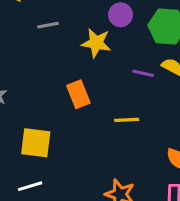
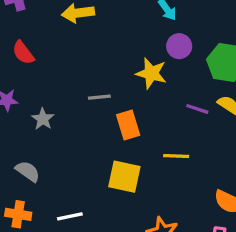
gray line: (48, 25) -> (99, 97), moved
yellow square: (36, 143) -> (124, 177), moved

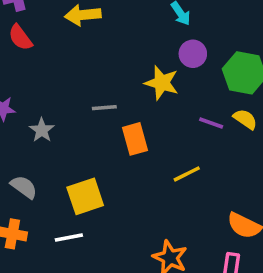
red semicircle: (23, 53) -> (20, 37), moved
yellow line: (176, 156) -> (187, 174), turned -30
yellow square: (124, 177) -> (85, 196), moved, turned -32

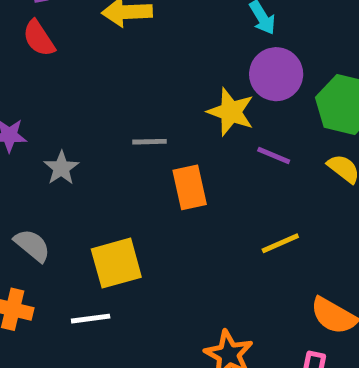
purple circle: (193, 54) -> (276, 74), size x1.4
purple line: (211, 123) -> (274, 156), moved
yellow line: (187, 174) -> (280, 243), moved

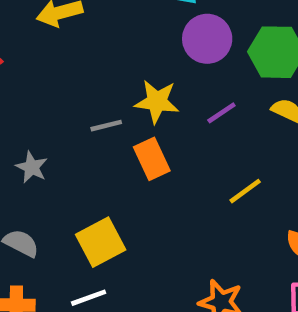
yellow star: (231, 112) -> (157, 102), moved
purple line: (274, 156) -> (221, 113), turned -44

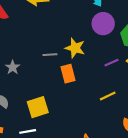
purple line: (221, 113) -> (111, 63), moved

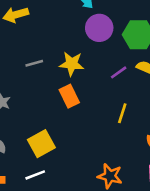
gray line: (50, 55) -> (34, 63), moved
yellow line: (108, 96) -> (122, 113), turned -35

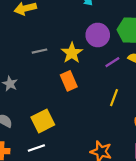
purple circle: (99, 28) -> (98, 35), moved
yellow star: (72, 64) -> (72, 53), turned 30

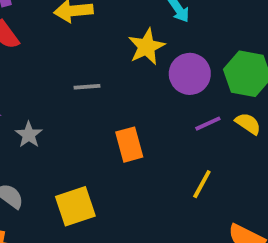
yellow star: (72, 53) -> (147, 47), moved

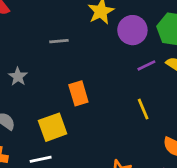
orange rectangle: (129, 145) -> (78, 93), moved
yellow line: (202, 184) -> (143, 109), turned -50

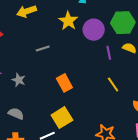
purple line: (146, 65) -> (109, 53), turned -64
yellow square: (53, 127) -> (62, 118), moved

